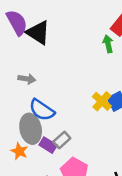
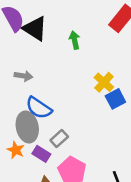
green arrow: (108, 44) -> (75, 40), moved
yellow cross: (102, 101) -> (104, 82), moved
purple rectangle: (48, 145) -> (41, 154), moved

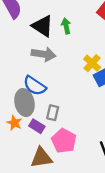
black triangle: (35, 29) -> (43, 26), moved
gray arrow: (23, 76) -> (44, 54), moved, size x1.5
gray rectangle: (59, 139) -> (53, 113), turned -35

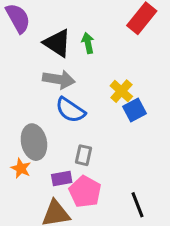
blue semicircle: (35, 86) -> (70, 110), moved
gray rectangle: (53, 113) -> (84, 155), moved
purple rectangle: (37, 126) -> (62, 179), moved, turned -42

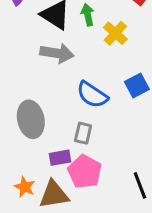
yellow cross: (121, 91) -> (115, 33), moved
blue semicircle: (70, 110) -> (92, 95), moved
orange star: (21, 168) -> (25, 187), moved

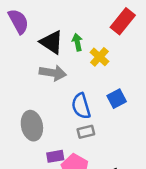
blue semicircle: (92, 95) -> (81, 106), turned 40
gray rectangle: (83, 133) -> (86, 132), moved, turned 63

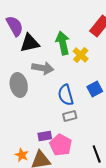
black triangle: (52, 42) -> (30, 43), moved, turned -45
green arrow: (77, 42) -> (63, 43), size x1.6
gray ellipse: (32, 126) -> (19, 85), moved

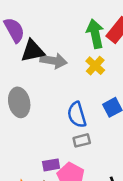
green arrow: (63, 43) -> (95, 34), moved
gray arrow: (43, 68) -> (54, 61), moved

